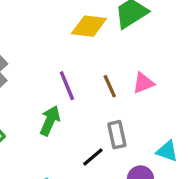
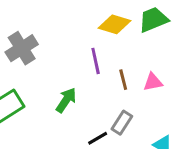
purple line: (67, 86) -> (96, 61), moved
gray rectangle: (117, 135) -> (122, 123), turned 35

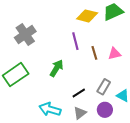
gray rectangle: (122, 123) -> (104, 87), moved

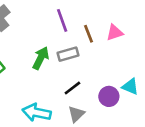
gray rectangle: (104, 87) -> (68, 54), moved, turned 49
purple circle: (105, 110) -> (109, 96), moved

